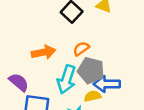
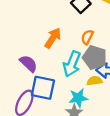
orange semicircle: (81, 49) -> (87, 37), turned -32
orange arrow: (44, 52) -> (53, 38), turned -50

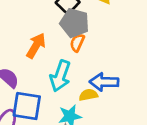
gray pentagon: (95, 58) -> (74, 23), moved

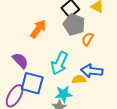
orange semicircle: (77, 43) -> (88, 39), moved
orange arrow: (36, 46) -> (38, 29), moved

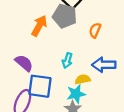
gray pentagon: (74, 25) -> (65, 16), moved
cyan arrow: (59, 63) -> (67, 61), size x0.6
yellow semicircle: (79, 79) -> (83, 79), moved

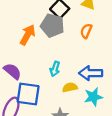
orange semicircle: (95, 30) -> (86, 31), moved
cyan star: (76, 94) -> (93, 97), moved

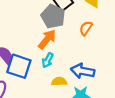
orange arrow: (28, 35) -> (47, 39), moved
blue square: (28, 94) -> (19, 66), moved

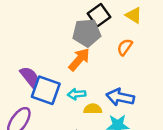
gray pentagon: (53, 16) -> (87, 33), turned -30
cyan arrow: (48, 60) -> (77, 94), moved, turned 56

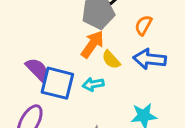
blue arrow: (120, 97) -> (150, 59), moved
yellow semicircle: (93, 109) -> (111, 60), moved, turned -126

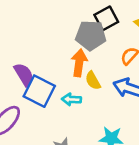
orange arrow: (92, 44) -> (79, 63), turned -40

